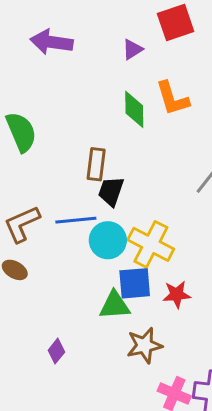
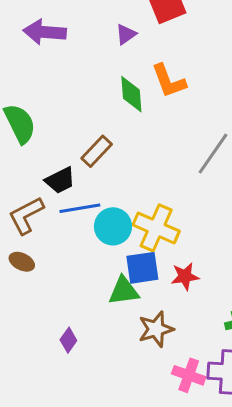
brown rectangle: (96, 164) -> (97, 151), turned 40
black trapezoid: (111, 191) -> (60, 180), moved, turned -132

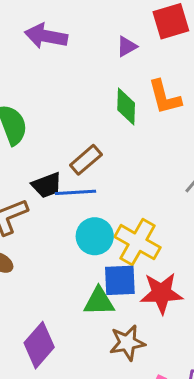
blue line: (80, 208) -> (76, 192), moved
red star: (185, 276) -> (161, 293), size x1.5
purple diamond: (68, 340) -> (39, 345), size x1.8

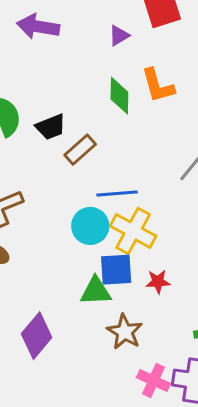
black trapezoid: (47, 185) -> (51, 127), moved
blue line: (76, 192) -> (117, 194), moved
red star: (161, 293) -> (158, 282), size x0.6
brown star: (127, 343) -> (125, 332), turned -30

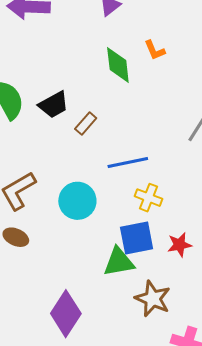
orange L-shape: (158, 86) -> (155, 50), size x0.6
brown rectangle: (80, 150) -> (86, 124), size x0.7
cyan circle: (90, 226) -> (77, 201), moved
yellow cross: (133, 231) -> (148, 198), size x0.6

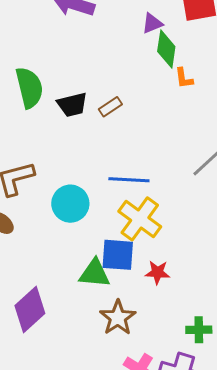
green diamond: (118, 65) -> (166, 49), moved
brown rectangle: (86, 124) -> (110, 107), moved
yellow cross: (148, 198) -> (140, 219), size x1.6

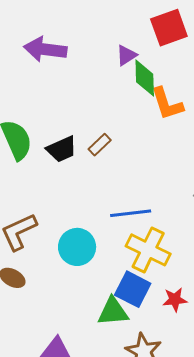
orange L-shape: (184, 78) -> (167, 104), size x1.6
blue square: (118, 255) -> (133, 289), turned 33

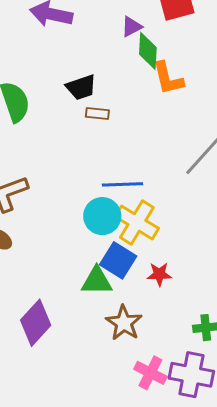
brown rectangle: (100, 145) -> (97, 113), turned 45
black trapezoid: (62, 149) -> (81, 87), moved
cyan circle: (77, 247) -> (102, 216), moved

